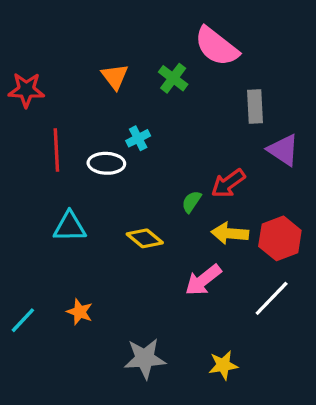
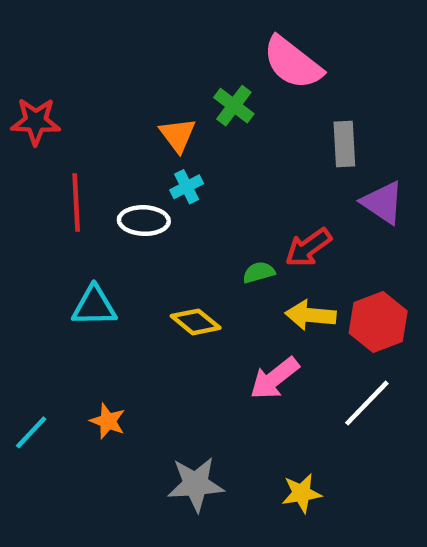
orange triangle: (115, 77) -> (178, 135), moved
green semicircle: (191, 202) -> (259, 272), turned 40

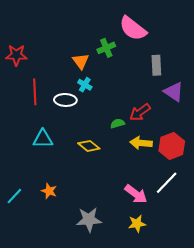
green cross: (234, 106) -> (106, 48), turned 30
cyan cross: (187, 187) -> (85, 85), turned -32
pink arrow: (275, 378) -> (136, 194), moved, turned -105

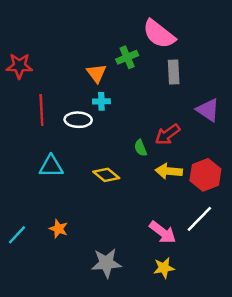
gray rectangle: (156, 65) -> (174, 72), moved
cyan cross: (85, 85) -> (101, 101), turned -32
green semicircle: (118, 123) -> (141, 148), turned -96

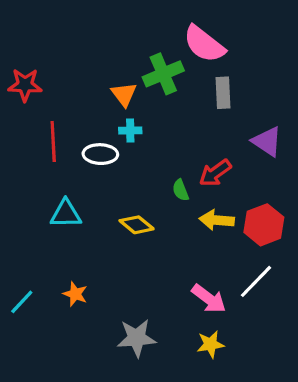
green cross: (127, 57) -> (163, 74), size x1.4

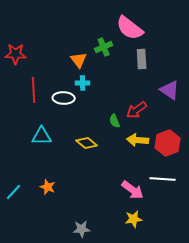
green cross: (163, 74) -> (104, 47), size x0.7
white line: (256, 281) -> (163, 179), turned 50
gray star: (137, 338) -> (82, 229), moved, size x0.7

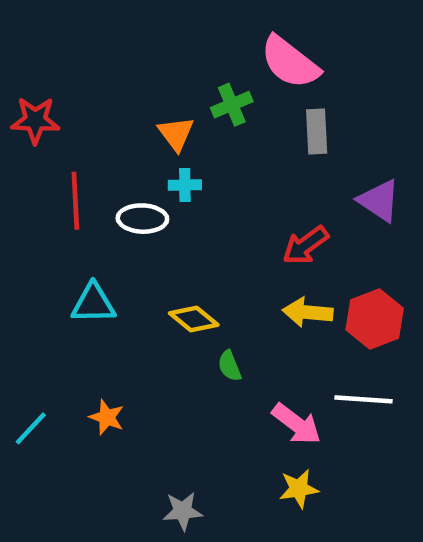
green semicircle: (115, 121) -> (230, 366), moved

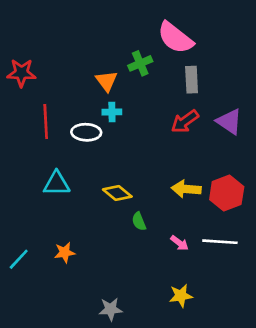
red arrow: (305, 245) -> (185, 121), moved
orange star: (107, 417) -> (65, 252), turned -30
pink arrow: (297, 424) -> (179, 243), moved, size x0.6

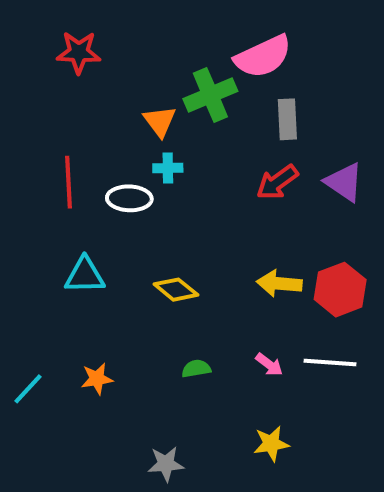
pink semicircle: (175, 38) -> (263, 57), turned -63
green cross: (140, 63) -> (210, 95), size x1.4
red star: (21, 73) -> (79, 52), moved
green semicircle: (139, 221) -> (196, 369), moved, turned 102

